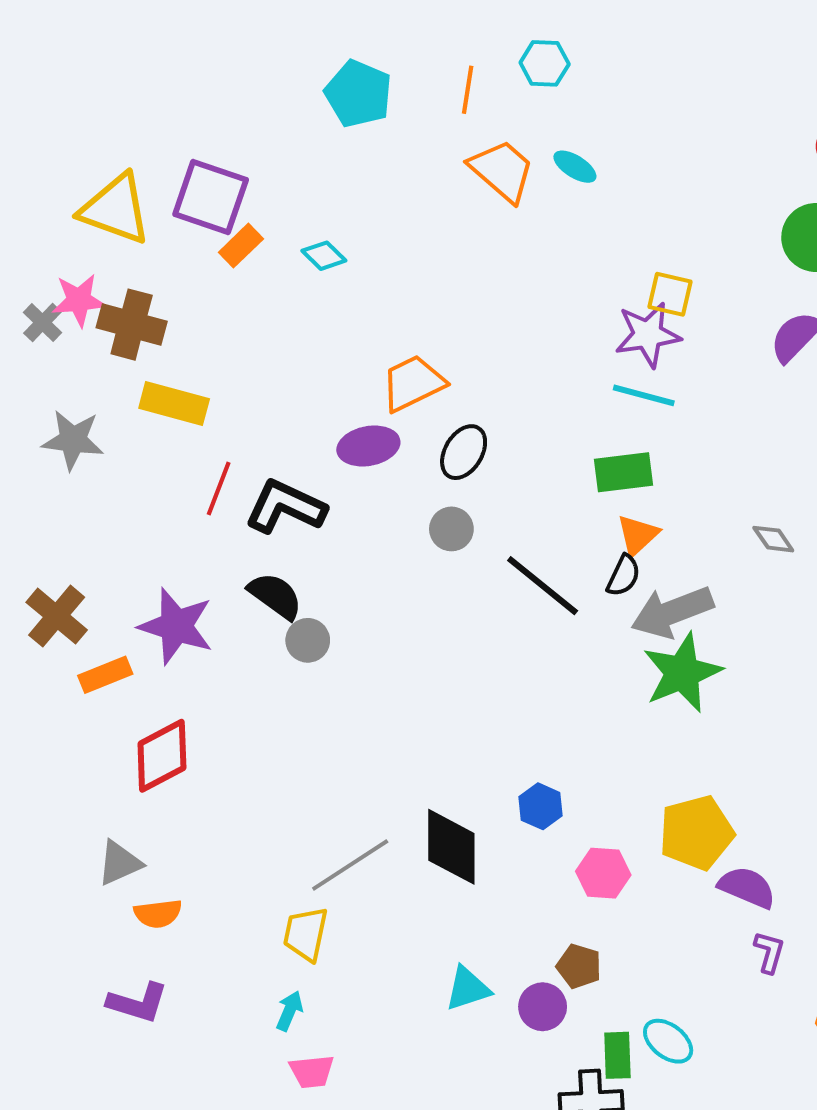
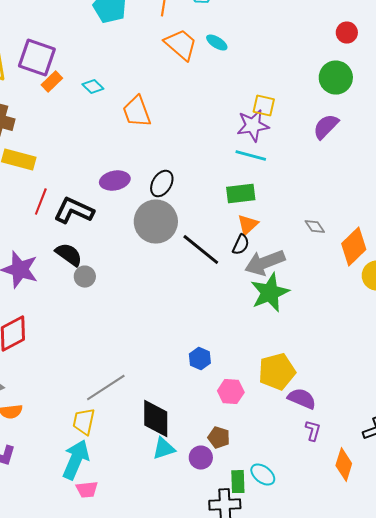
orange trapezoid: (413, 383) -> (137, 112), moved, turned -84
gray circle: (451, 529) -> (156, 222), size x2.0
black diamond: (451, 847) -> (156, 419), moved
cyan arrow: (289, 1011) -> (76, 460), size x2.0

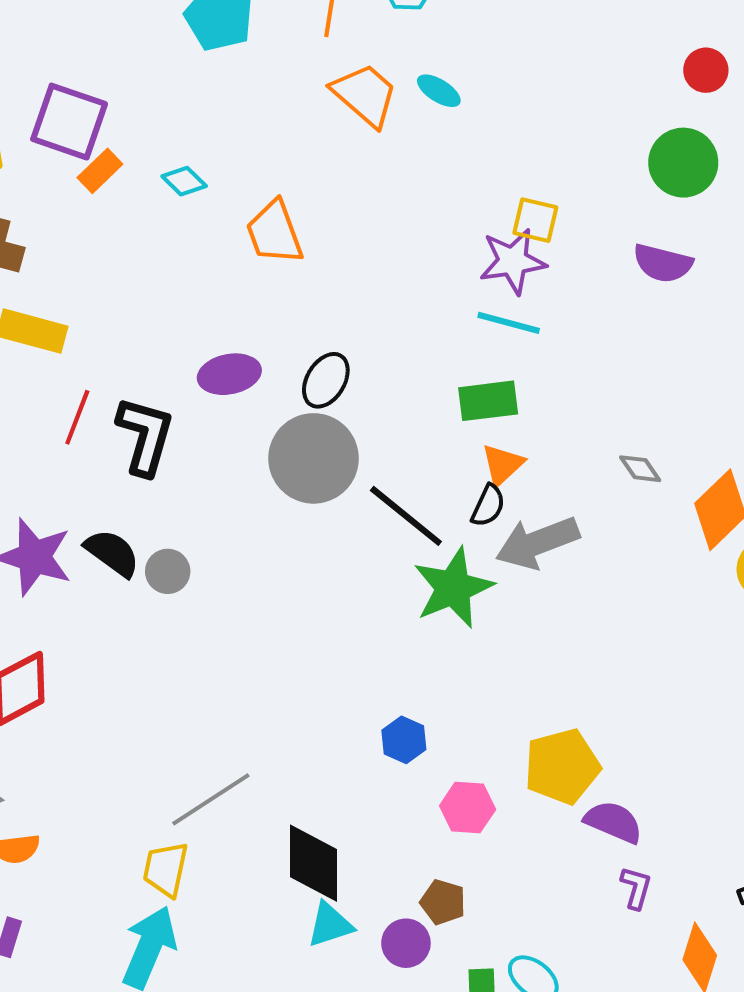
purple semicircle: (326, 127) -> (663, 263), turned -120
black L-shape: (74, 211) -> (145, 436), turned 81
black semicircle: (69, 255) -> (112, 553), moved
green star: (270, 293) -> (453, 588), moved

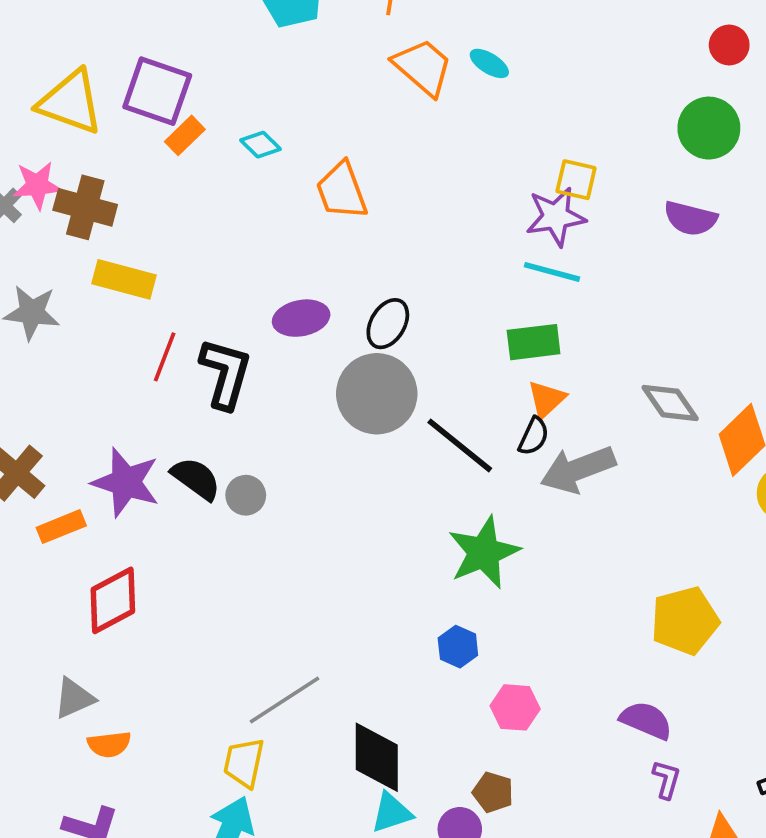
gray diamond: (640, 469) -> (670, 403), size x1.5
green star: (453, 588) -> (484, 552), moved
yellow pentagon: (562, 767) -> (685, 621), moved

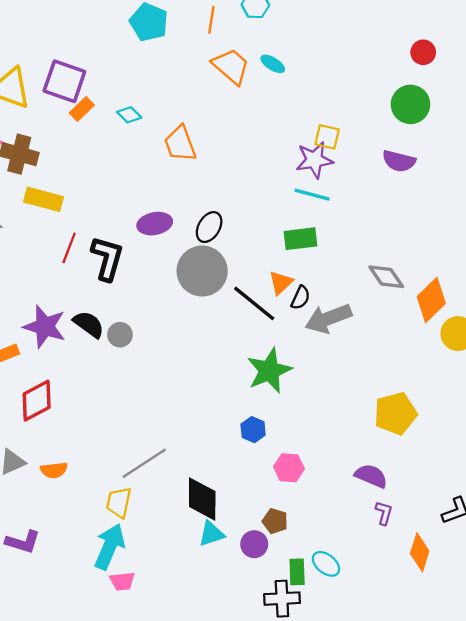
orange triangle: (547, 399) -> (281, 283), moved
orange semicircle: (109, 744) -> (54, 470), moved

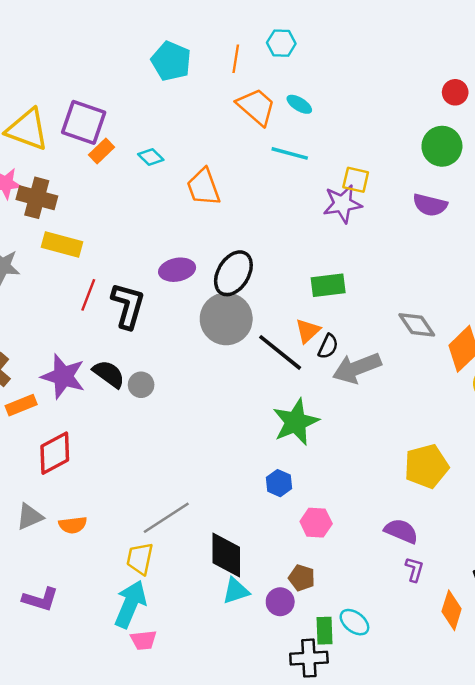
cyan line: (312, 195) -> (290, 153), moved
black ellipse: (209, 227) -> (233, 273), size x1.4

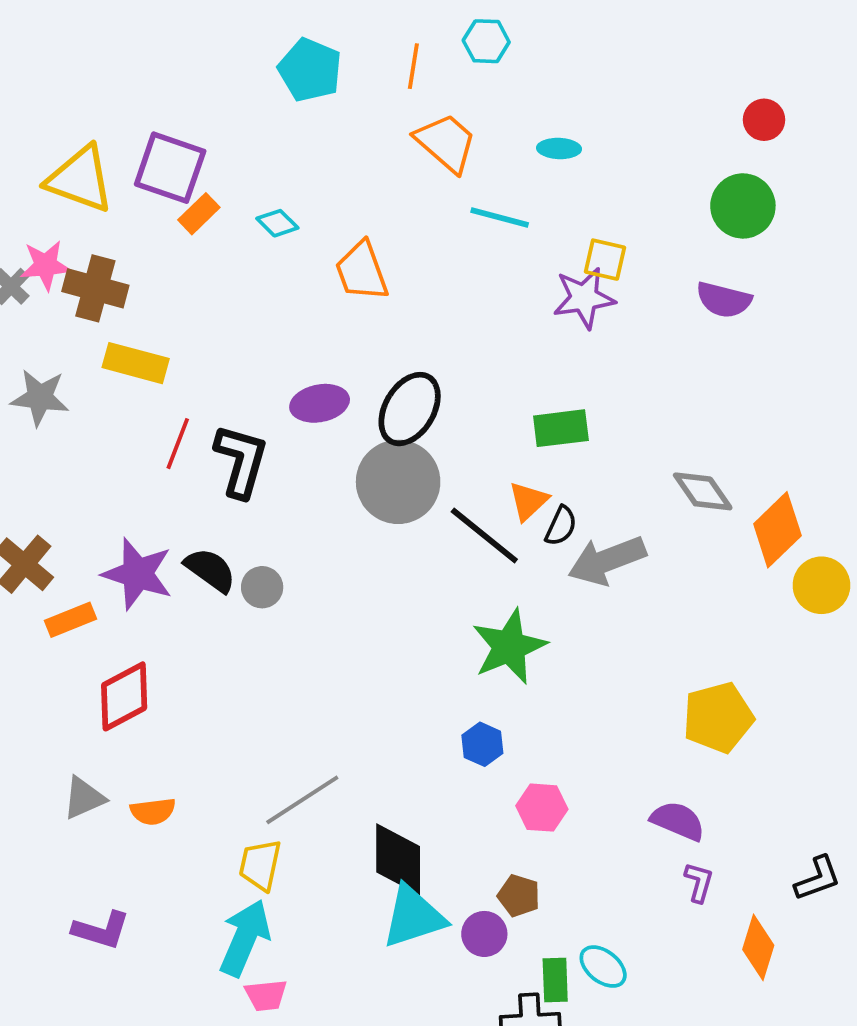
cyan ellipse: (299, 104) -> (559, 148), moved, turned -30
cyan triangle: (236, 591) -> (413, 917), size x1.5

